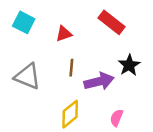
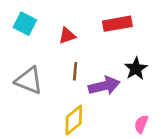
red rectangle: (112, 22) -> (117, 24), turned -48
pink semicircle: (117, 118) -> (141, 124), moved

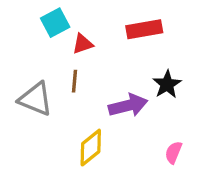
cyan square: (25, 24) -> (55, 23), moved, turned 35
brown line: (75, 71) -> (75, 81), moved

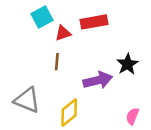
red rectangle: (144, 29) -> (94, 22), moved
gray triangle: (36, 99) -> (27, 100), moved

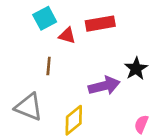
red triangle: (63, 33) -> (67, 35), turned 35
brown line: (57, 62) -> (49, 66), moved

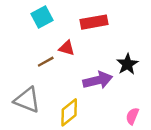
red triangle: (67, 35) -> (67, 48), moved
brown line: (49, 66) -> (46, 62), turned 56

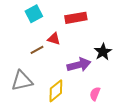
gray triangle: (27, 100) -> (22, 81), turned -35
pink semicircle: (132, 116) -> (95, 94), moved

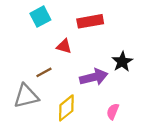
brown line: (37, 50) -> (44, 72), moved

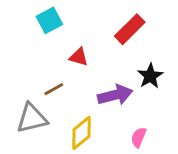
red rectangle: (90, 21) -> (130, 29), moved, turned -35

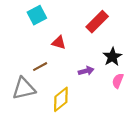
purple arrow: (115, 95) -> (86, 71), size x0.6
pink semicircle: (139, 137) -> (118, 81), moved

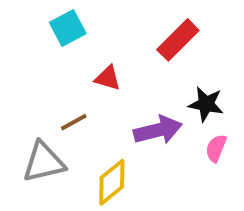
black star: (112, 57) -> (206, 104), turned -30
purple arrow: (86, 71) -> (158, 130), size x1.6

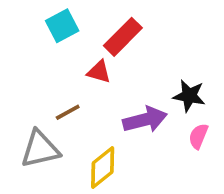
red rectangle: (178, 40) -> (123, 37), moved

